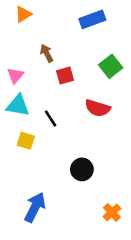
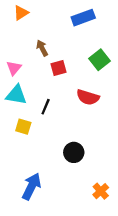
black line: (51, 119) -> (46, 107), turned 56

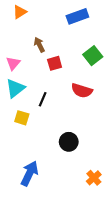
cyan triangle: (16, 95) -> (15, 88), turned -48

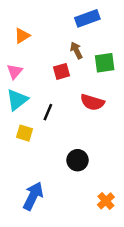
orange triangle: (20, 12) -> (22, 36), moved
brown arrow: (39, 45) -> (76, 50), moved
green square: (93, 56) -> (105, 63), turned 30

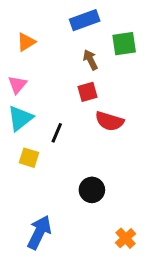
blue rectangle: (87, 18) -> (85, 20), moved
green square: (105, 63) -> (124, 44), moved
red square: (61, 71) -> (88, 92), moved

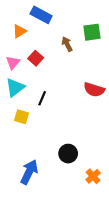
blue rectangle: (85, 20) -> (41, 15), moved, turned 48
red square: (88, 92) -> (36, 58), moved, turned -32
red semicircle: (109, 121) -> (94, 90), moved
black circle: (92, 190) -> (68, 154), moved

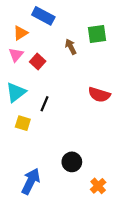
pink triangle: (13, 63) -> (16, 55), moved

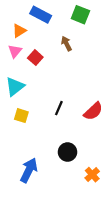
green square: (97, 34) -> (80, 15), moved, turned 30
red semicircle: (99, 95) -> (93, 111), moved, turned -60
black line: (44, 104) -> (59, 108), moved

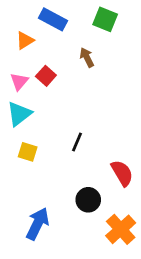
pink triangle: (15, 51) -> (19, 81), moved
red semicircle: (93, 111) -> (122, 173), moved, turned -78
orange cross: (92, 175) -> (121, 229), size x1.5

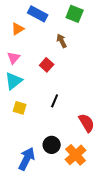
red square: (46, 76) -> (47, 65), moved
black circle: (88, 200) -> (52, 145), moved
orange cross: (121, 229) -> (76, 155), moved

